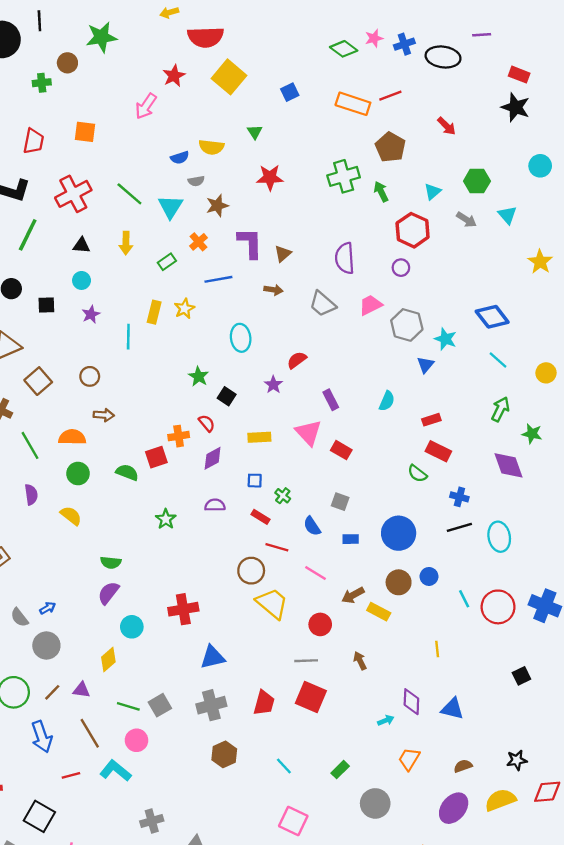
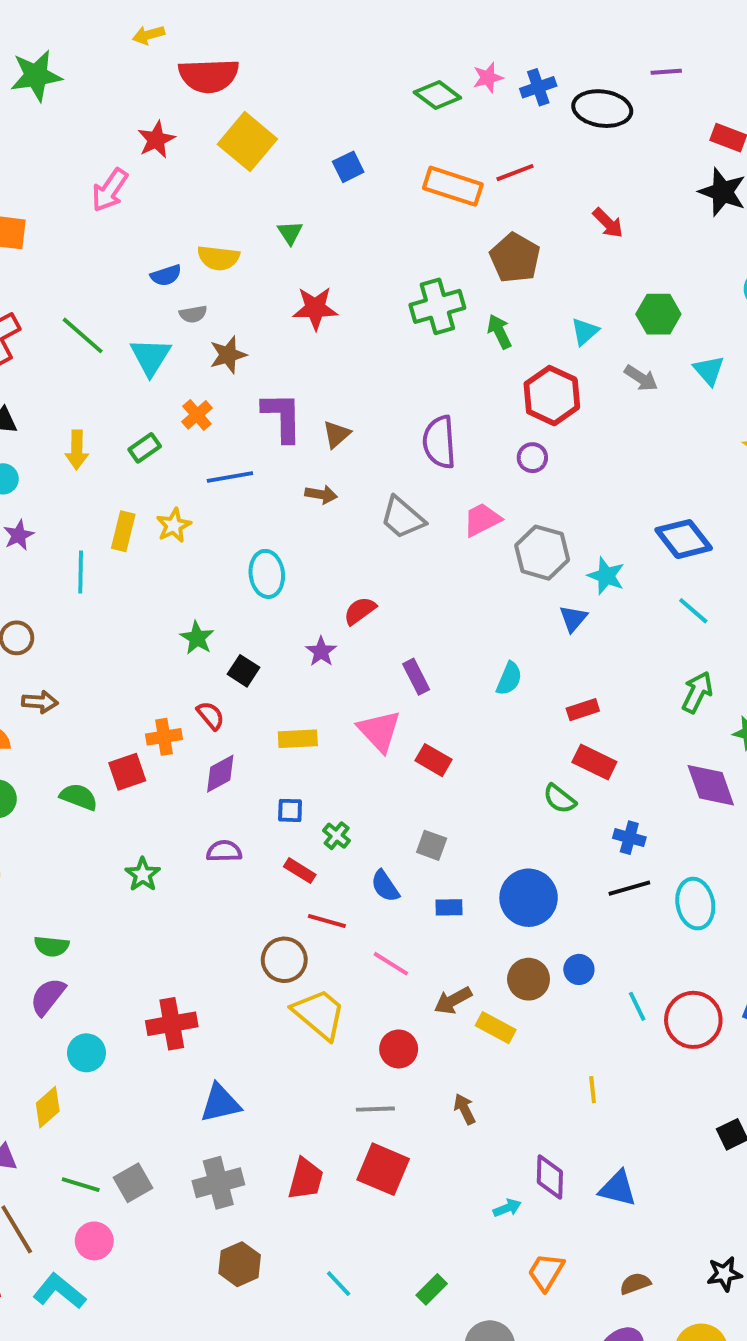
yellow arrow: (126, 243) -> (77, 450), moved

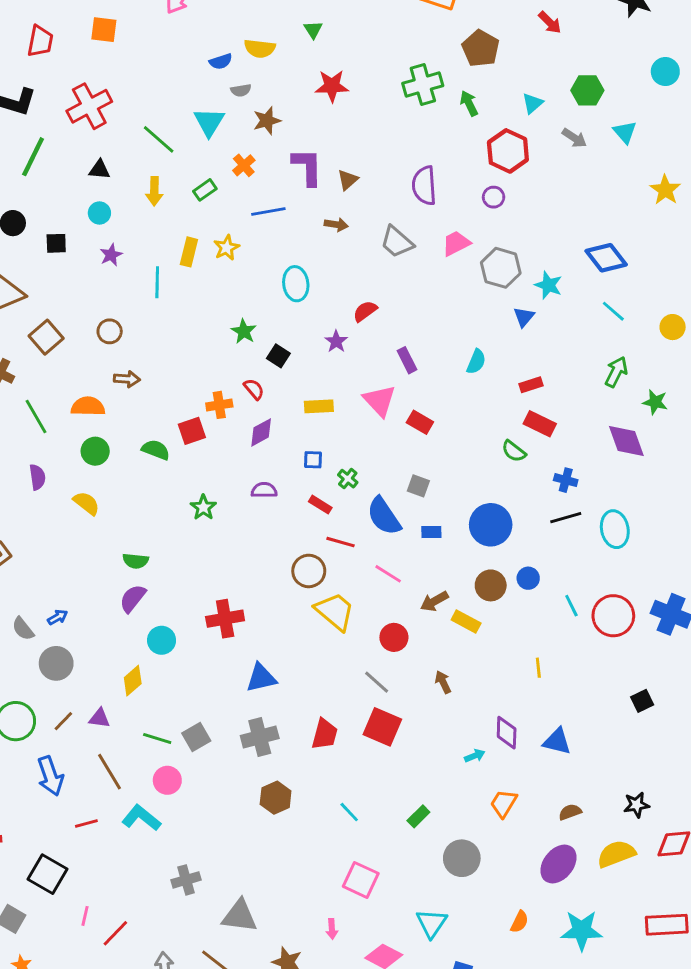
green line: (83, 335) -> (159, 139), moved
blue semicircle: (385, 886) -> (384, 516), size x1.6
gray line: (375, 1109) -> (377, 682), turned 44

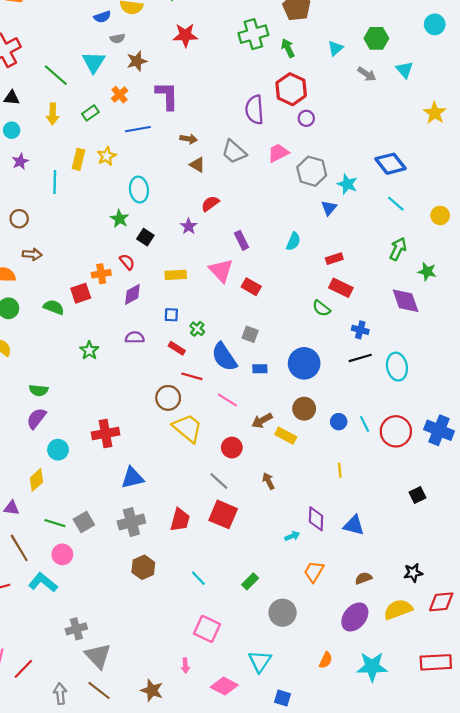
red hexagon: (508, 151) -> (291, 89), moved
brown triangle: (348, 180) -> (197, 165), moved, turned -49
cyan ellipse: (296, 284) -> (139, 190), moved
blue circle: (528, 578) -> (339, 422), moved
gray triangle: (239, 916) -> (98, 656), moved, turned 40

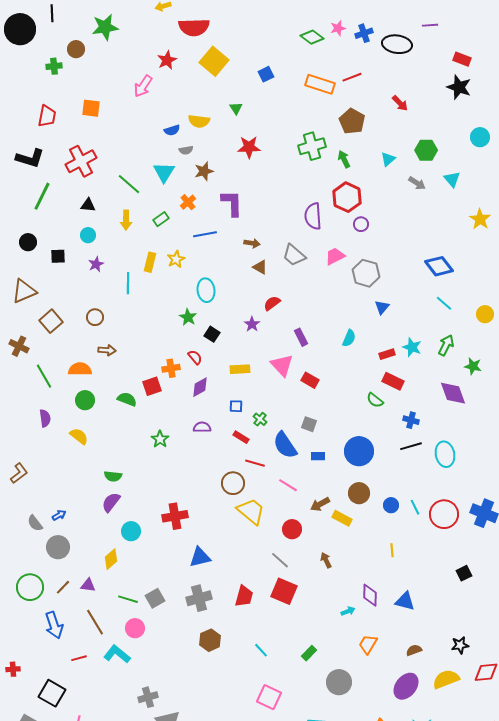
cyan star: (347, 184) -> (412, 347), moved

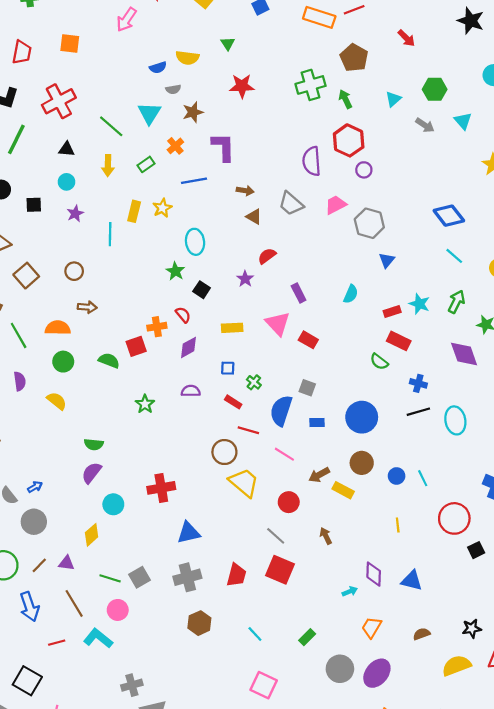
blue semicircle: (285, 445) -> (281, 411), turned 52
red circle: (444, 514) -> (454, 518), moved
purple ellipse: (406, 686) -> (377, 673), moved

